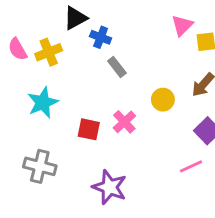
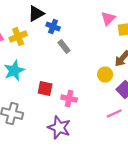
yellow circle: (163, 100) -> (105, 74), moved
pink cross: (124, 122) -> (69, 98), moved, turned -35

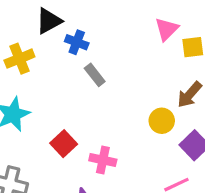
red square: (45, 88) -> (64, 144), turned 35

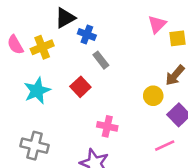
red square: (64, 144) -> (80, 87), moved

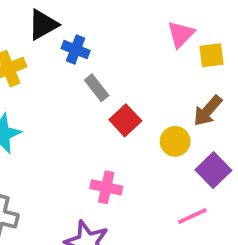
red square: (80, 87) -> (125, 120), moved

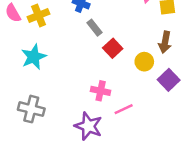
brown arrow: (208, 111) -> (165, 42), turned -30
pink line: (192, 216) -> (124, 109), moved

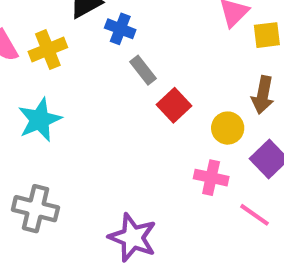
pink cross: (101, 91) -> (211, 178), moved
pink line: (124, 109) -> (255, 215), moved, turned 60

